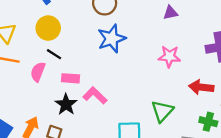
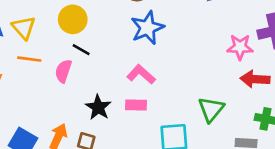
pink star: (169, 56) -> (240, 47), moved
pink rectangle: (71, 78) -> (136, 105), moved
pink L-shape: (95, 95) -> (141, 74), moved

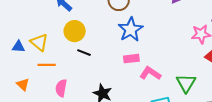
pink semicircle: (63, 71) -> (61, 88), moved
pink L-shape: (141, 74) -> (150, 73), moved
pink rectangle: (136, 105) -> (131, 59), moved

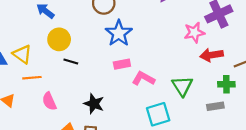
pink semicircle: (61, 88) -> (49, 101), turned -30

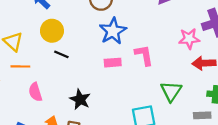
pink L-shape: (143, 78) -> (144, 55), moved, turned 45

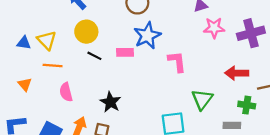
pink star: (189, 39) -> (214, 28), moved
pink rectangle: (113, 63) -> (125, 52), moved

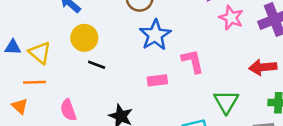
pink star: (214, 28) -> (231, 18), turned 30
blue triangle: (24, 43) -> (13, 47), moved
pink rectangle: (125, 52) -> (157, 80), moved
orange line: (53, 66) -> (34, 82), moved

